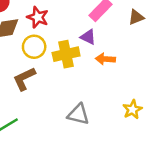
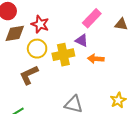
brown triangle: (136, 17) -> (121, 24), turned 32

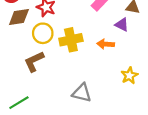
purple triangle: (82, 40) -> (122, 25), moved
yellow star: (118, 100) -> (129, 76), moved

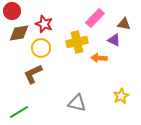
yellow cross: (71, 40) -> (77, 42), moved
yellow star: (129, 76) -> (121, 96), moved

